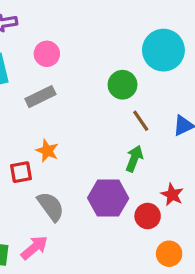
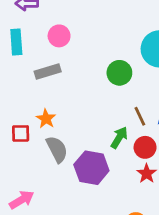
brown line: (141, 121) -> (140, 116), moved
gray semicircle: (51, 206) -> (57, 149), moved
red circle: (148, 216) -> (145, 147), moved

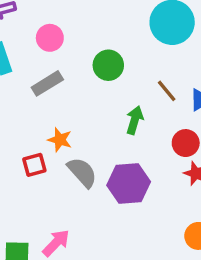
green circle: (119, 73) -> (108, 65), moved
brown line: (140, 116) -> (167, 91), moved
green arrow: (119, 138) -> (135, 120), moved

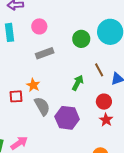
green circle: (108, 65) -> (81, 39), moved
gray rectangle: (47, 83) -> (45, 53), moved

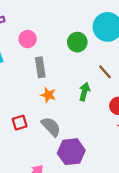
gray rectangle: (45, 53) -> (40, 67), turned -66
orange star: (33, 85) -> (48, 95), moved
purple hexagon: (67, 118) -> (71, 152), moved

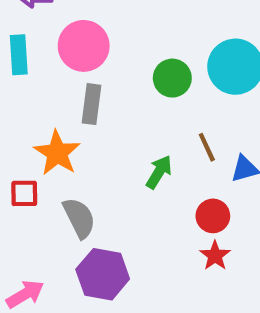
pink circle: (28, 39) -> (84, 46), size x1.5
orange star: (48, 95) -> (57, 153), moved, size x1.5

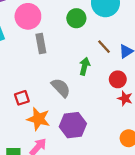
orange star: (57, 153) -> (38, 119), moved
gray semicircle: (79, 218) -> (61, 88), moved

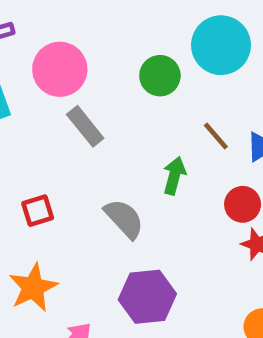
gray rectangle: (41, 44) -> (85, 126), turned -30
red square: (22, 98) -> (38, 211), moved
orange star: (38, 119) -> (33, 287), moved, turned 30

